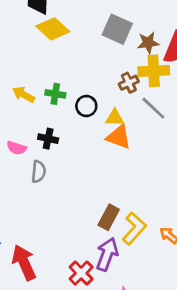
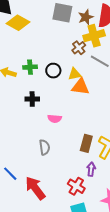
pink semicircle: (16, 148) -> (55, 119), moved
gray semicircle: (39, 172) -> (45, 147), moved
purple arrow: (107, 254) -> (91, 169), size x0.6

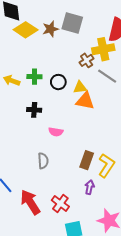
brown star: (86, 17) -> (50, 29), moved
red cross: (76, 186) -> (60, 203), moved

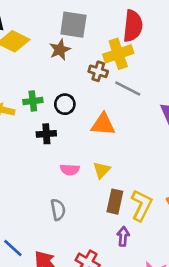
brown star: (50, 29) -> (60, 50), moved
brown cross: (87, 60) -> (98, 71), turned -32
yellow triangle: (80, 87) -> (102, 170), moved, turned -32
black cross: (34, 110) -> (46, 134), moved

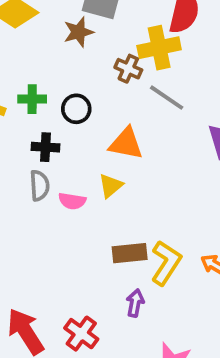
yellow triangle: (102, 170) -> (111, 186), moved
brown rectangle: (115, 202) -> (130, 253), turned 65
gray semicircle: (58, 210) -> (40, 186), moved

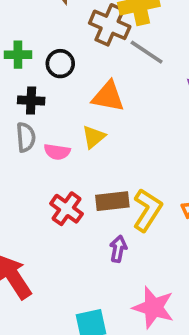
brown cross: (128, 69) -> (110, 25), size x1.5
red cross: (81, 334) -> (67, 209), moved

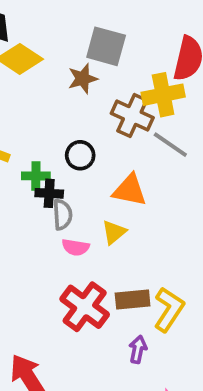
green cross: (18, 55) -> (36, 176), moved
gray semicircle: (26, 137) -> (62, 215), moved
red cross: (67, 209) -> (85, 307), size x1.4

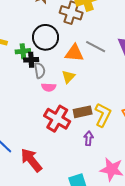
gray line: (170, 145) -> (96, 47), moved
black circle: (80, 155) -> (46, 37), size x1.6

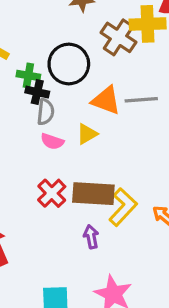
gray line: (96, 47) -> (141, 100), turned -48
brown rectangle: (83, 112) -> (93, 194), size x1.4
red cross: (57, 119) -> (52, 193), size x0.7
purple arrow: (89, 138) -> (91, 237), turned -32

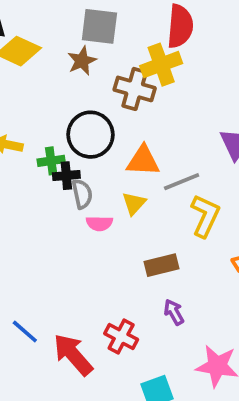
gray line: (141, 100) -> (182, 182), moved
red cross: (52, 193) -> (121, 337), moved
brown rectangle: (93, 194) -> (162, 265), size x0.7
yellow L-shape: (123, 207) -> (205, 216), moved

